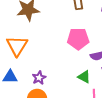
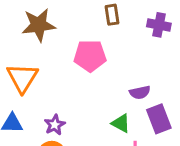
pink pentagon: (78, 39) -> (90, 56), moved

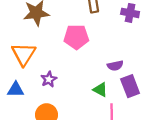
purple star: (55, 125) -> (49, 79), moved

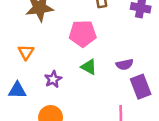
orange triangle: (24, 54) -> (26, 52), size x0.6
green triangle: (100, 90) -> (89, 67), moved

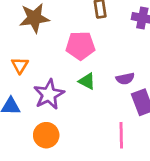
purple star: (53, 79) -> (49, 94), size x1.6

